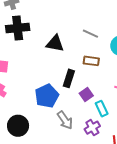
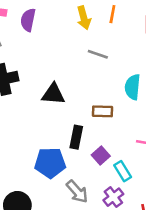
gray line: (90, 34) -> (98, 54), moved
blue pentagon: (47, 96) -> (50, 163), turned 30

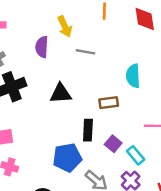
yellow arrow: (84, 18) -> (65, 27), moved
purple semicircle: (28, 20) -> (42, 47), moved
gray line: (98, 54) -> (86, 52), moved

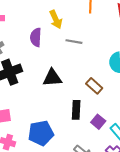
brown rectangle: (109, 103) -> (94, 86), turned 49
blue pentagon: (67, 158) -> (41, 133), moved

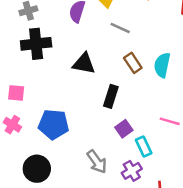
brown rectangle: (94, 86) -> (133, 63), moved
black rectangle: (76, 110) -> (111, 96), moved

